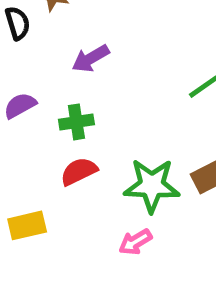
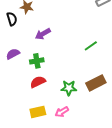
green star: (152, 185) -> (69, 88), size x0.7
yellow rectangle: (27, 225) -> (38, 112), moved

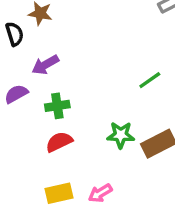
purple arrow: (43, 34) -> (45, 65), moved
green star: (69, 88) -> (121, 135), moved

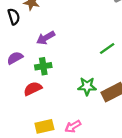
purple arrow: (45, 65) -> (46, 38), moved
red semicircle: (59, 142) -> (33, 89), moved

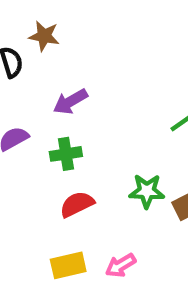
red semicircle: (33, 89) -> (77, 204), moved

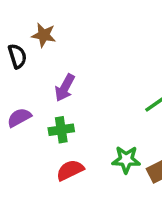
purple arrow: (70, 102) -> (65, 88), turned -32

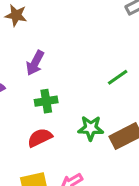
green cross: (61, 130) -> (46, 101), moved

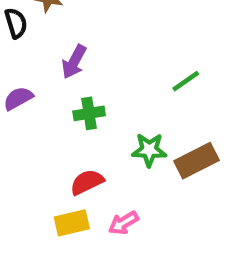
red semicircle: (40, 138) -> (87, 182), moved

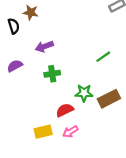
purple arrow: (74, 62) -> (44, 46), turned 42
red semicircle: (87, 182) -> (65, 110), moved

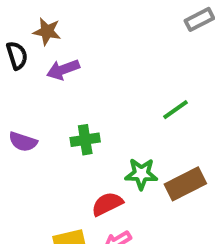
purple arrow: (44, 46) -> (63, 70), moved
purple semicircle: (15, 66) -> (23, 142), moved, turned -133

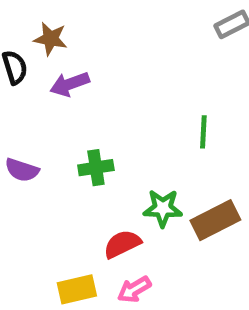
green line: (175, 110) -> (203, 132), turned -52

